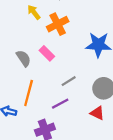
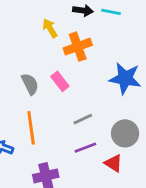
orange line: (29, 93) -> (31, 128), turned -30
purple line: (60, 104) -> (85, 148), moved

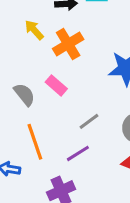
purple line: (85, 148) -> (78, 153), moved

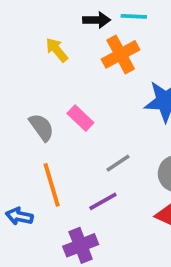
orange cross: (68, 44) -> (121, 54), moved

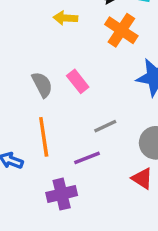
yellow arrow: (57, 50) -> (65, 18), turned -55
orange cross: (121, 54) -> (121, 30), turned -36

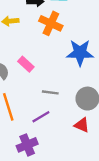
gray line: (105, 126) -> (50, 92), turned 42

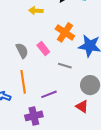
orange cross: (51, 23) -> (65, 32), moved
gray line: (50, 92) -> (65, 66), moved

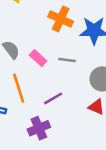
pink rectangle: (43, 49) -> (38, 58), moved

